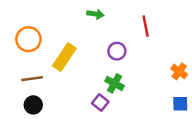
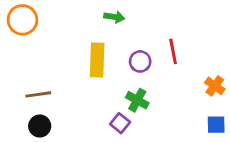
red line: (146, 26) -> (173, 51), moved
orange circle: (28, 39) -> (22, 20), moved
yellow rectangle: (64, 57) -> (97, 60), moved, turned -32

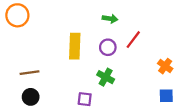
green arrow: (114, 17) -> (110, 19), moved
red line: (173, 51) -> (133, 40), turned 48
purple square: (120, 123) -> (85, 99), moved, turned -32

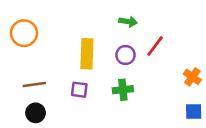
orange circle: (17, 15) -> (24, 33), moved
green cross: (106, 77) -> (123, 90), turned -35
purple square: (85, 99) -> (79, 90), moved

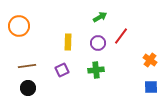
green arrow: (128, 22) -> (100, 17), turned -40
yellow rectangle: (87, 54) -> (68, 42), size x0.7
purple square: (79, 90) -> (62, 70), turned -32

